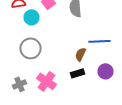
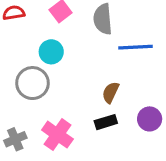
cyan circle: (32, 17) -> (51, 52), moved
blue line: (100, 41) -> (136, 47), moved

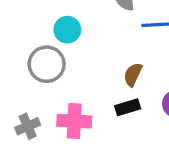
pink cross: (57, 135) -> (74, 121), turned -32

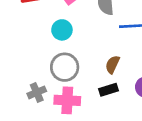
gray circle: (47, 64) -> (65, 67), moved
gray cross: (28, 126) -> (37, 92), moved

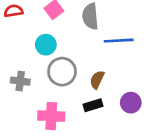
gray circle: (65, 67) -> (62, 72), moved
gray cross: (37, 92) -> (20, 81), moved, turned 30

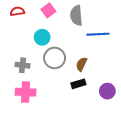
purple circle: (131, 103) -> (107, 91), moved
pink cross: (51, 116) -> (26, 92), moved

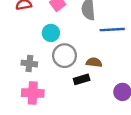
brown semicircle: (81, 64) -> (94, 62), turned 72
black rectangle: (78, 84) -> (82, 79), moved

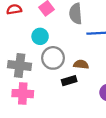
gray cross: (29, 64) -> (20, 66), size x1.5

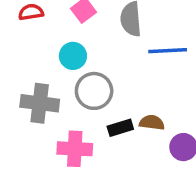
brown semicircle: (81, 64) -> (152, 123), moved
pink cross: (23, 94) -> (75, 149), moved

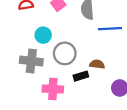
cyan circle: (73, 56) -> (43, 35), moved
brown semicircle: (152, 123) -> (97, 64), moved

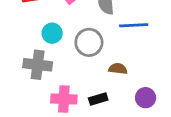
gray circle: (65, 53) -> (89, 42), moved
black rectangle: (81, 76) -> (98, 99), moved

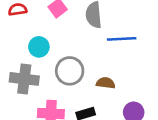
gray circle: (89, 42) -> (70, 71), moved

